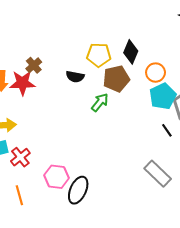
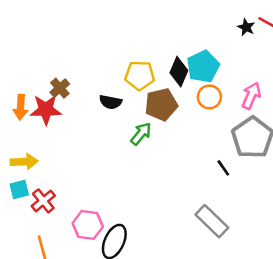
cyan pentagon: (163, 96) -> (203, 67), moved

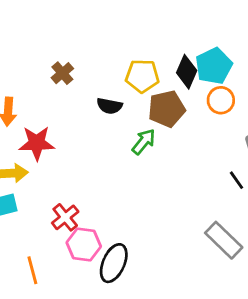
brown cross: (60, 88) -> (62, 73), moved
red star: (46, 110) -> (37, 143), moved
red cross: (43, 201) -> (65, 217), moved

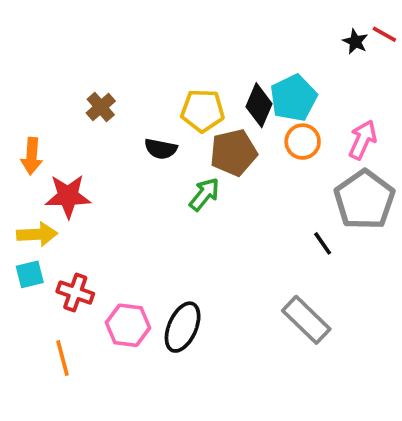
red cross: (65, 217) -> (75, 293), moved, turned -32
black ellipse: (114, 263) -> (183, 327), moved

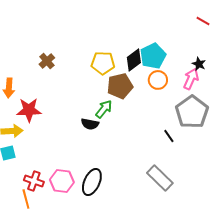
black star: (355, 42) -> (199, 64), moved
black diamond: (259, 105) -> (134, 60), turned 30
black semicircle: (161, 149) -> (90, 124), moved
red cross: (75, 293) -> (34, 181), moved

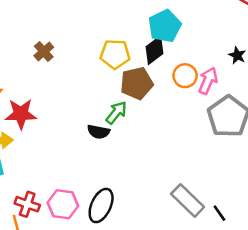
cyan pentagon: (153, 56) -> (165, 26), moved
pink arrow: (191, 79) -> (208, 81), moved
black line: (169, 136) -> (219, 213), moved

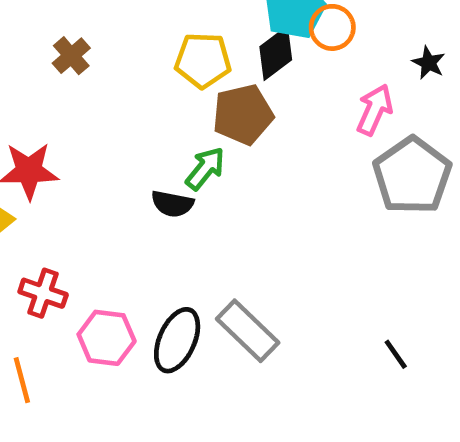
orange circle: (185, 76) -> (332, 27), moved
gray rectangle: (188, 200) -> (248, 331), moved
red cross: (27, 204) -> (43, 293), moved

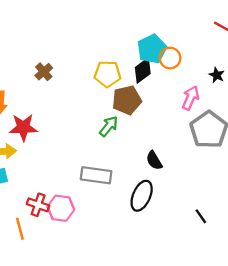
black semicircle: (172, 204) -> (154, 160), moved, turned 48
red cross: (43, 293) -> (38, 205), moved
gray rectangle: (248, 331) -> (96, 175), moved, turned -36
black ellipse: (177, 340) -> (142, 196), moved

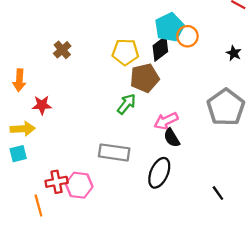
pink arrow: (191, 98) -> (166, 121), moved, turned -140
red star: (23, 127) -> (42, 105), size x0.7
red cross: (38, 205) -> (57, 182), turned -30

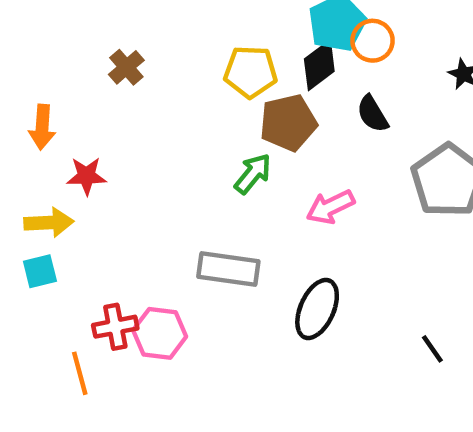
black semicircle: (172, 138) -> (373, 114), moved

